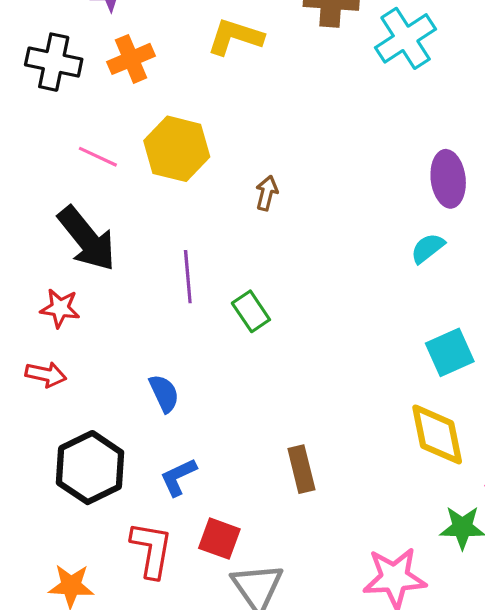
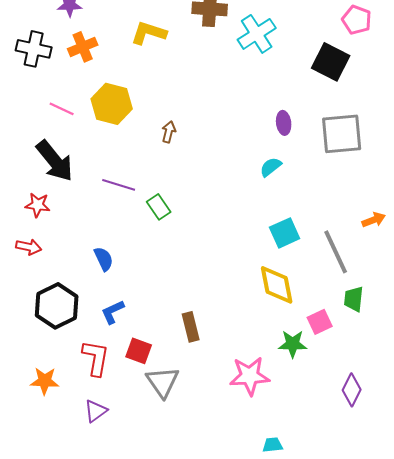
purple ellipse: (448, 179) -> (284, 123), size x0.7
purple line: (188, 277) -> (119, 185), turned -68
brown rectangle: (301, 469) -> (191, 327), moved

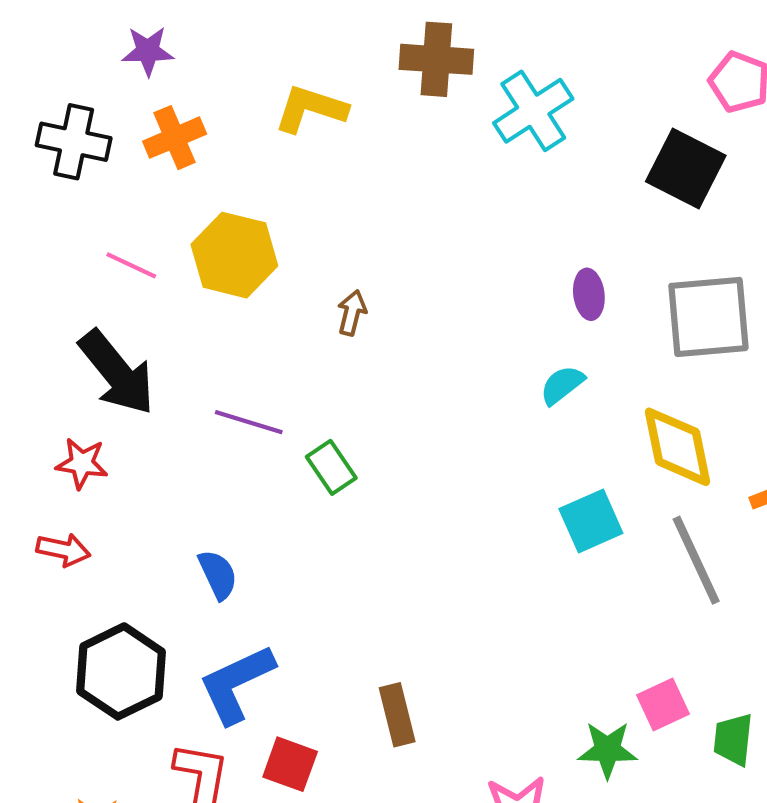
yellow diamond: (277, 285) -> (678, 447), moved
green trapezoid: (354, 299) -> (733, 739), moved
blue L-shape: (113, 312) -> (236, 684), size x1.6

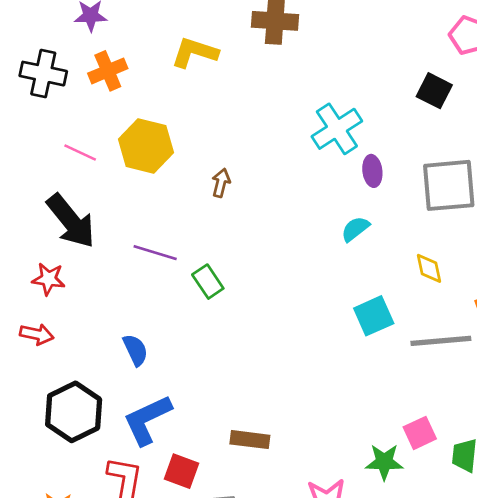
cyan cross: (533, 111) -> (337, 129), moved
black square: (686, 169) -> (434, 91), size x0.7
yellow diamond: (678, 447) -> (429, 268), size x0.6
gray line: (696, 560) -> (441, 341), turned -70
brown rectangle: (397, 715) -> (250, 440), turned -69

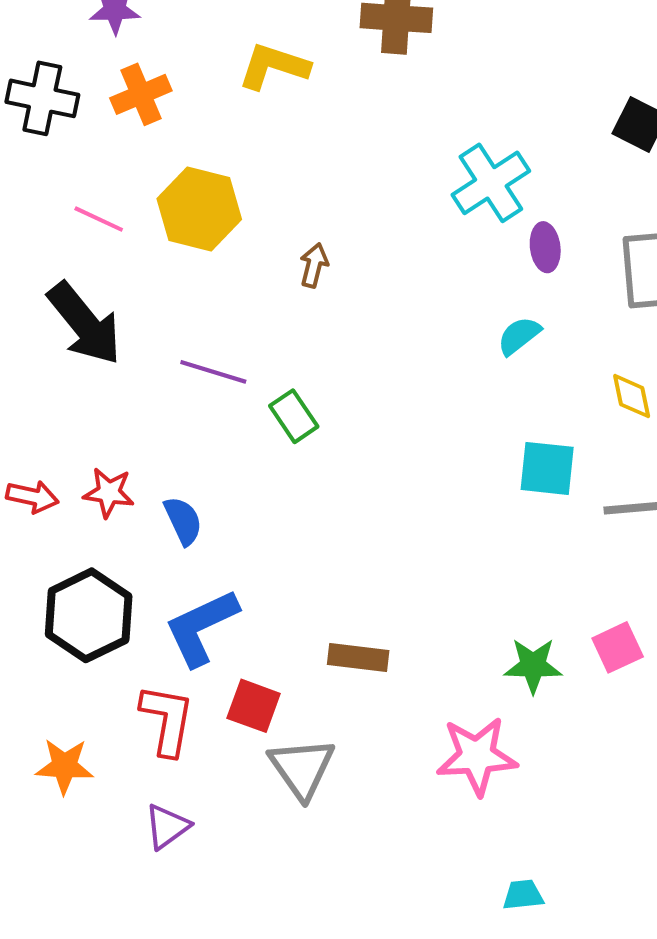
red star: (49, 279) -> (109, 493), moved
cyan square: (374, 316) -> (547, 468), turned 30
green star: (384, 462) -> (533, 666), moved

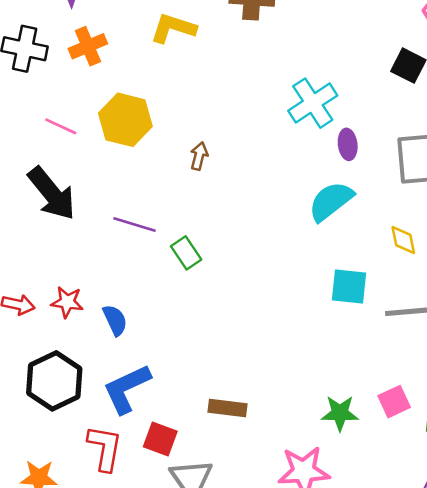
cyan semicircle: (519, 336) -> (331, 201), size x1.6

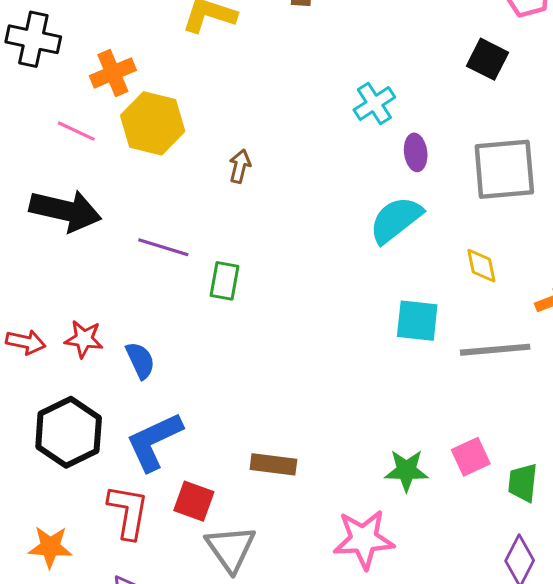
orange cross: (88, 46) -> (113, 73), moved
cyan cross: (313, 103) -> (374, 104), size x0.7
black arrow: (52, 193) -> (65, 211), turned -38
green rectangle: (186, 253) -> (224, 281), turned 44

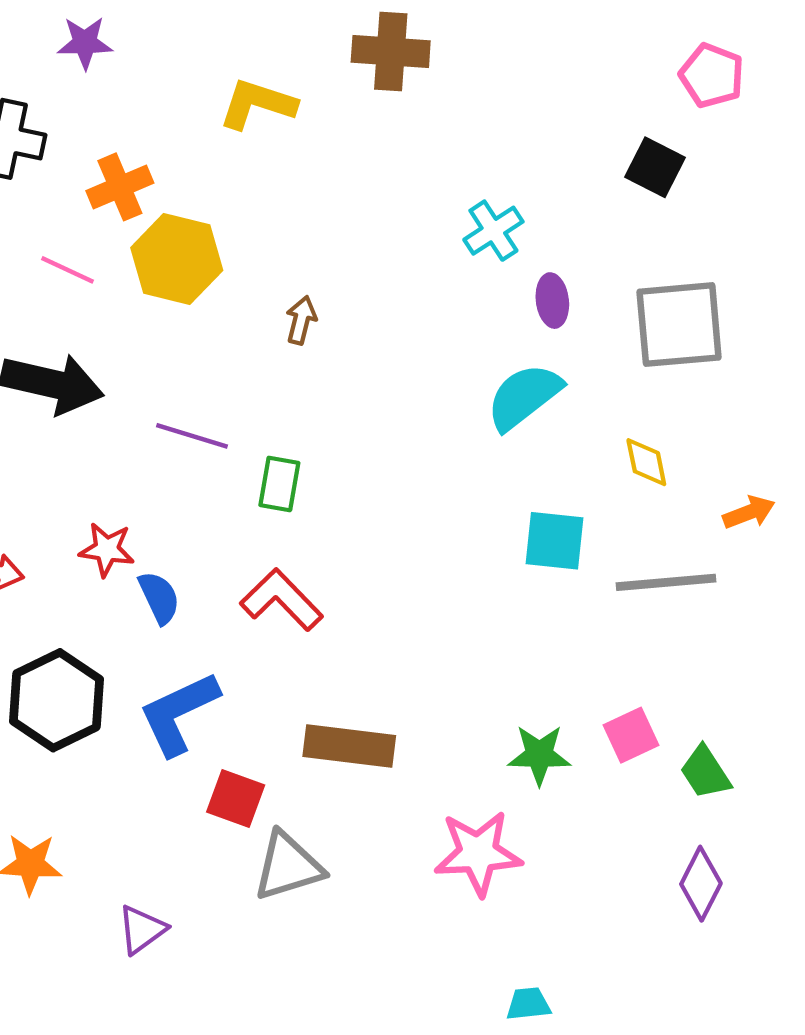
red star: (84, 339) -> (107, 550), moved
brown rectangle: (273, 464) -> (349, 746), size x1.4
green trapezoid: (523, 483) -> (705, 772), turned -39
red L-shape: (128, 512) -> (282, 600), moved, turned -54
gray triangle: (231, 548) -> (288, 866), turned 48

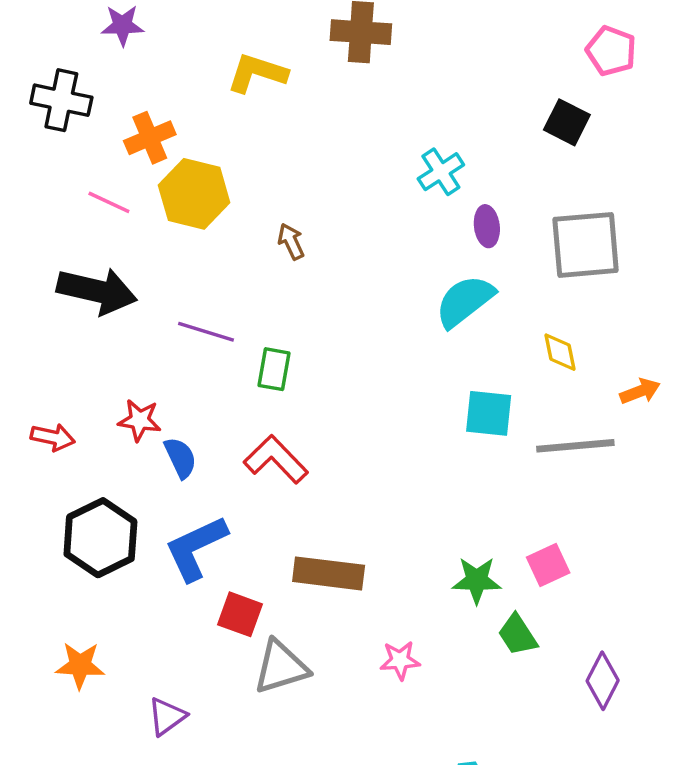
brown arrow: (301, 320) -> (291, 242), turned -39
green trapezoid: (705, 772) -> (517, 635), moved
pink star: (478, 853) -> (400, 660), moved, size x0.6

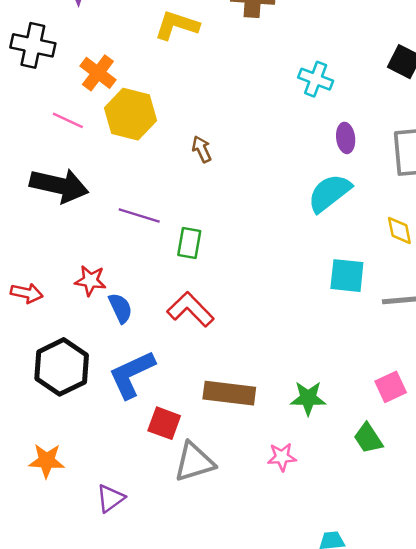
orange cross: (150, 138) -> (98, 73), turned -30
cyan cross: (441, 172) -> (316, 79), moved, turned -36
green star: (477, 580) -> (308, 398), moved

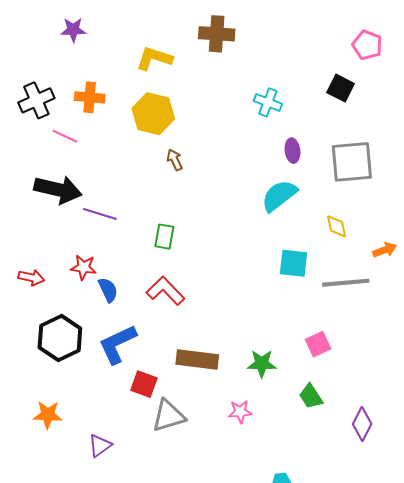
black cross: (33, 45) -> (36, 100), moved, turned -36
orange cross: (98, 73) -> (90, 97), turned -32
yellow hexagon: (130, 114) -> (153, 114), moved
purple line: (139, 216) -> (100, 214), moved
pink square: (391, 387) -> (318, 344), moved

